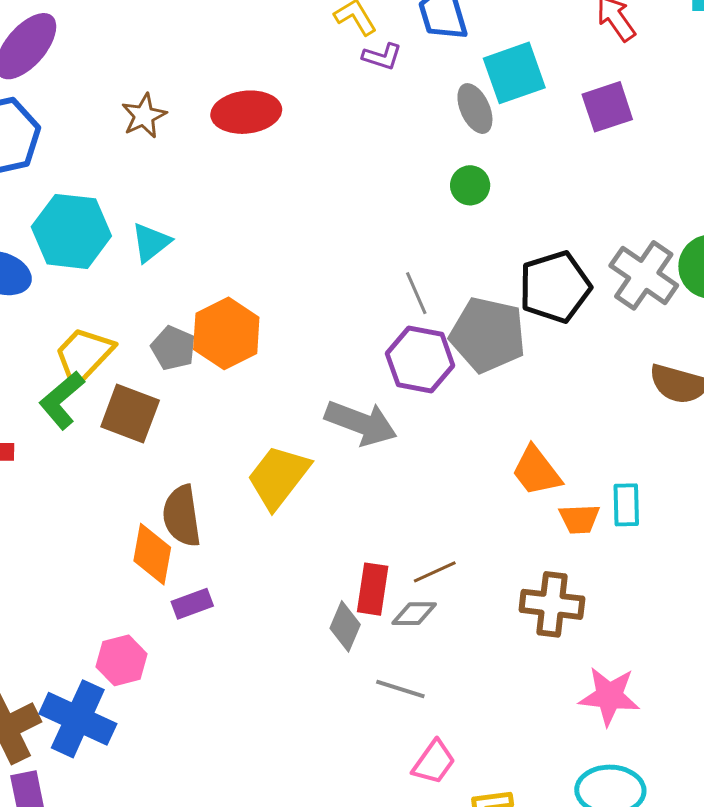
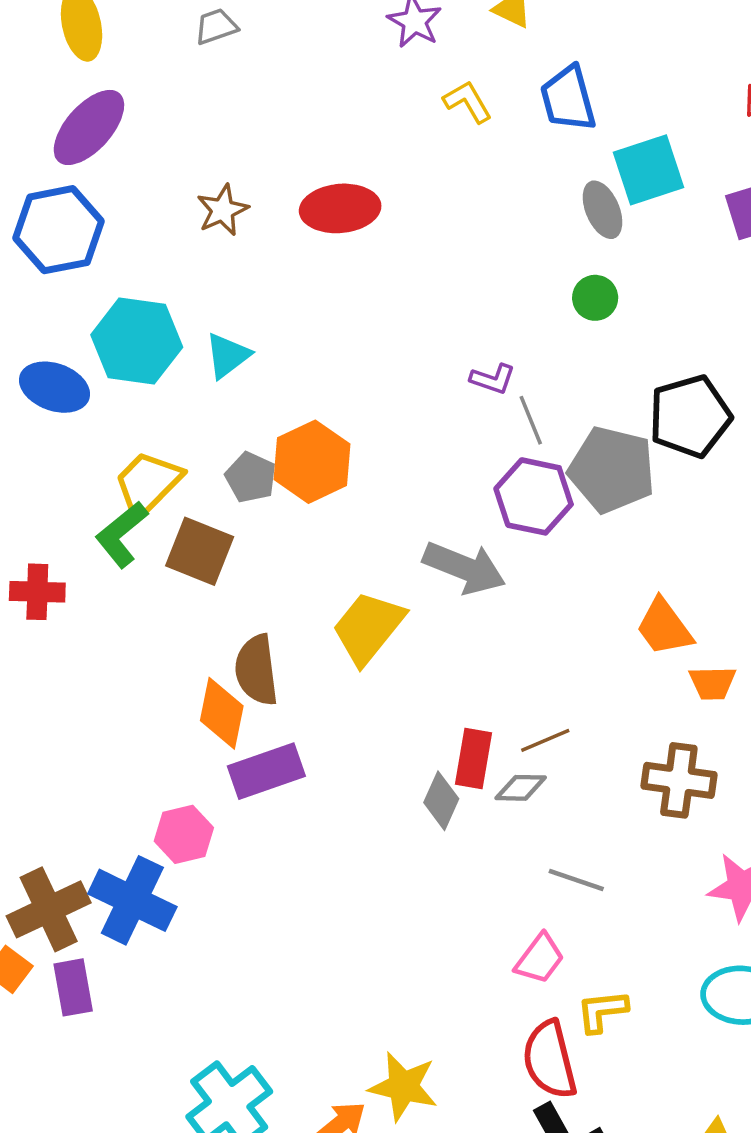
purple L-shape: (382, 57) -> (493, 379), moved
purple rectangle: (192, 604) -> (266, 771), size x1.6
gray line: (400, 689) -> (576, 880), moved

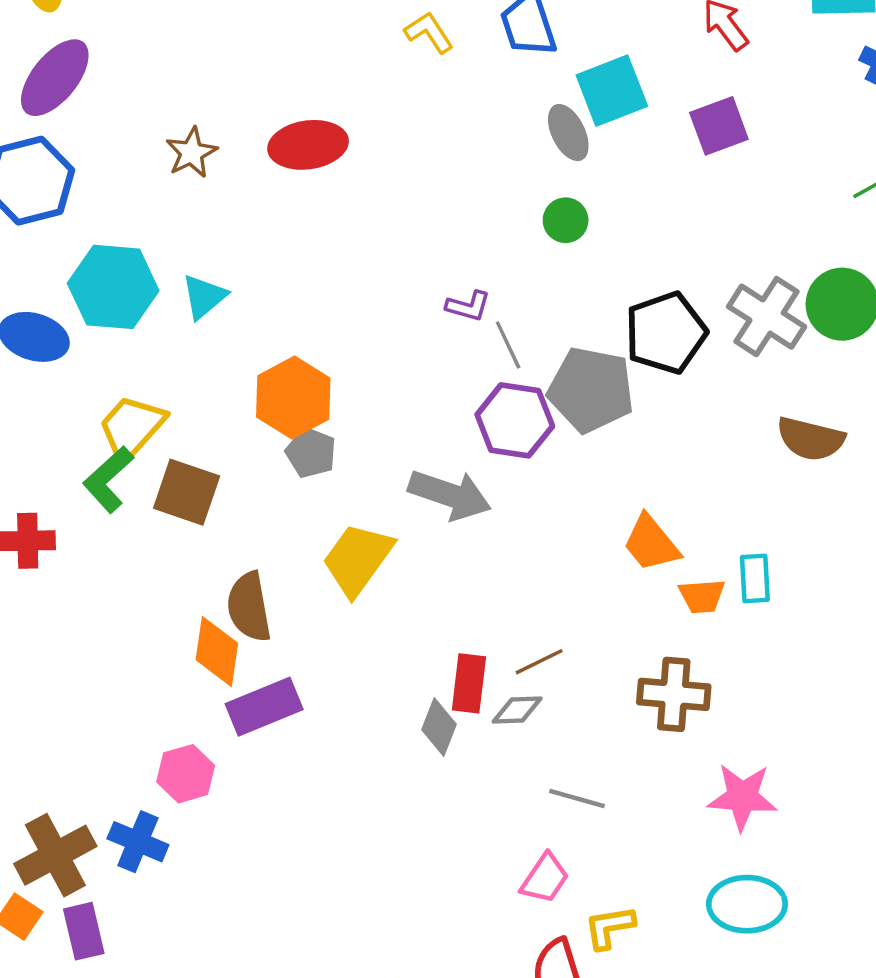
gray pentagon: (251, 477) -> (311, 453), moved
blue cross: (132, 900) -> (138, 842), size x0.7

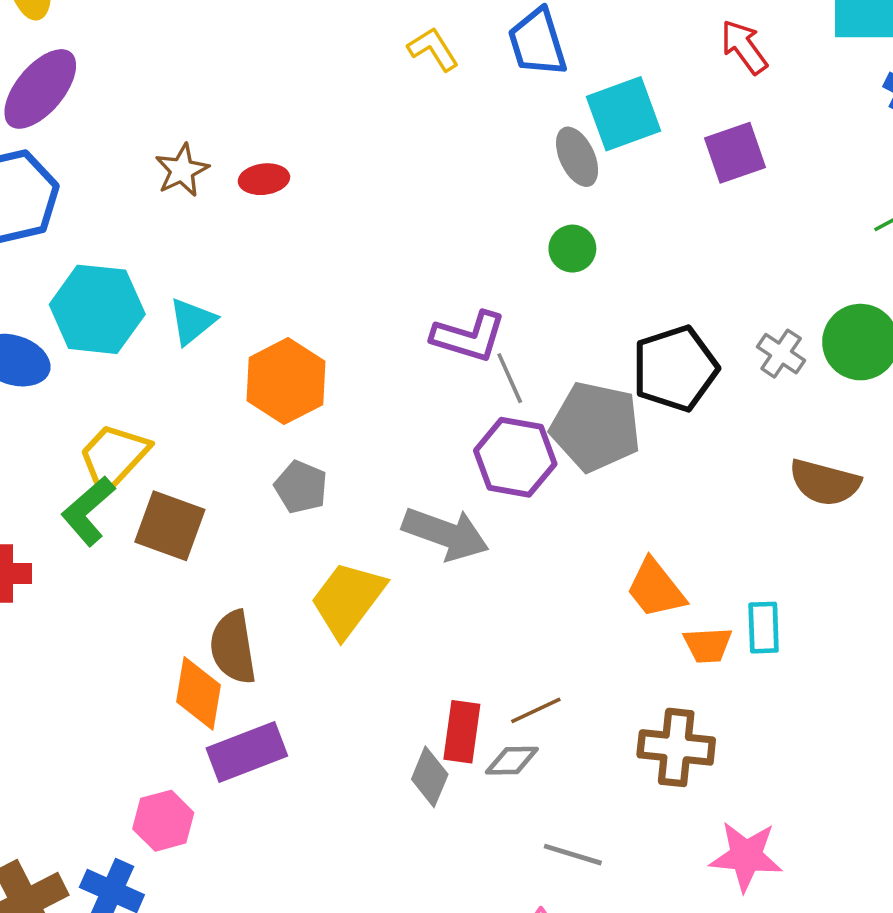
red ellipse: (308, 145) -> (264, 179), moved, size x0.6
purple L-shape: (468, 306) -> (469, 337), size x1.6
gray cross: (767, 317) -> (781, 354), size x0.6
orange hexagon: (293, 397) -> (286, 381), moved

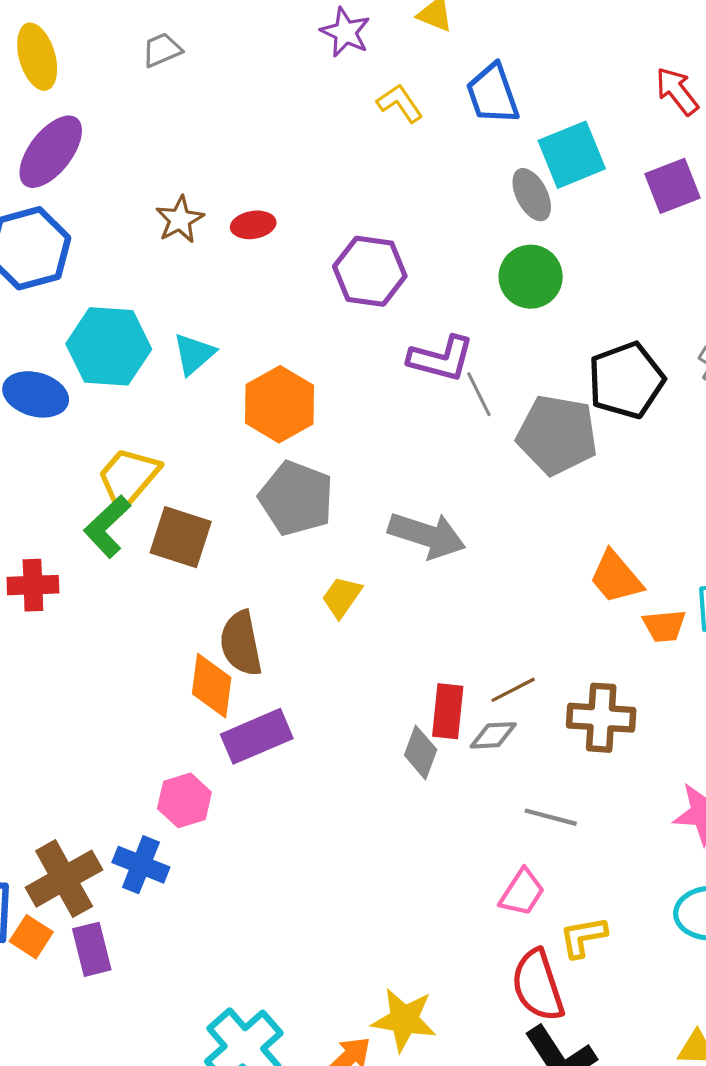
green circle: (572, 249) -> (531, 277), size x1.5
purple hexagon: (515, 457) -> (370, 271), moved
gray pentagon: (301, 487) -> (296, 498), size x1.6
yellow trapezoid: (348, 599) -> (342, 597), size x0.6
brown cross: (676, 747) -> (601, 718), moved

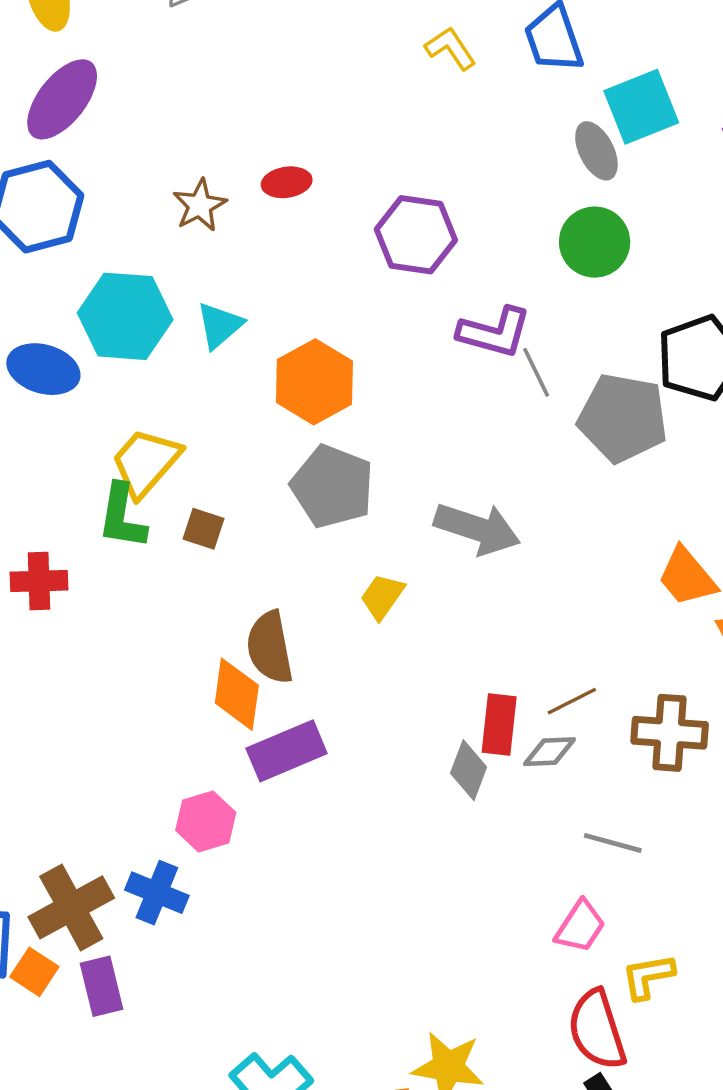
brown star: (180, 220) -> (200, 205), moved
green L-shape: (107, 526) -> (122, 516), turned -38
brown square: (181, 537) -> (204, 529), size x0.6

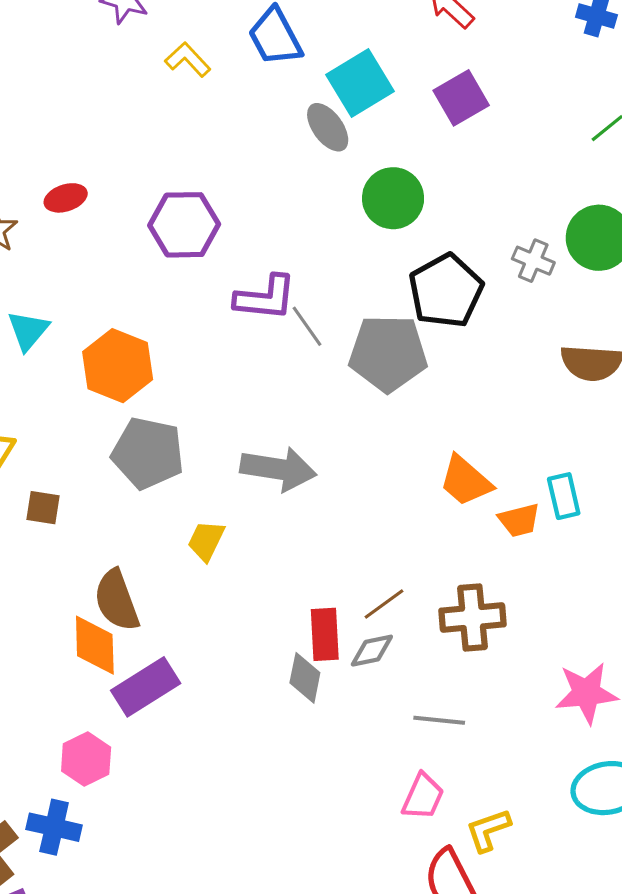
green circle: (595, 242) -> (393, 198), moved

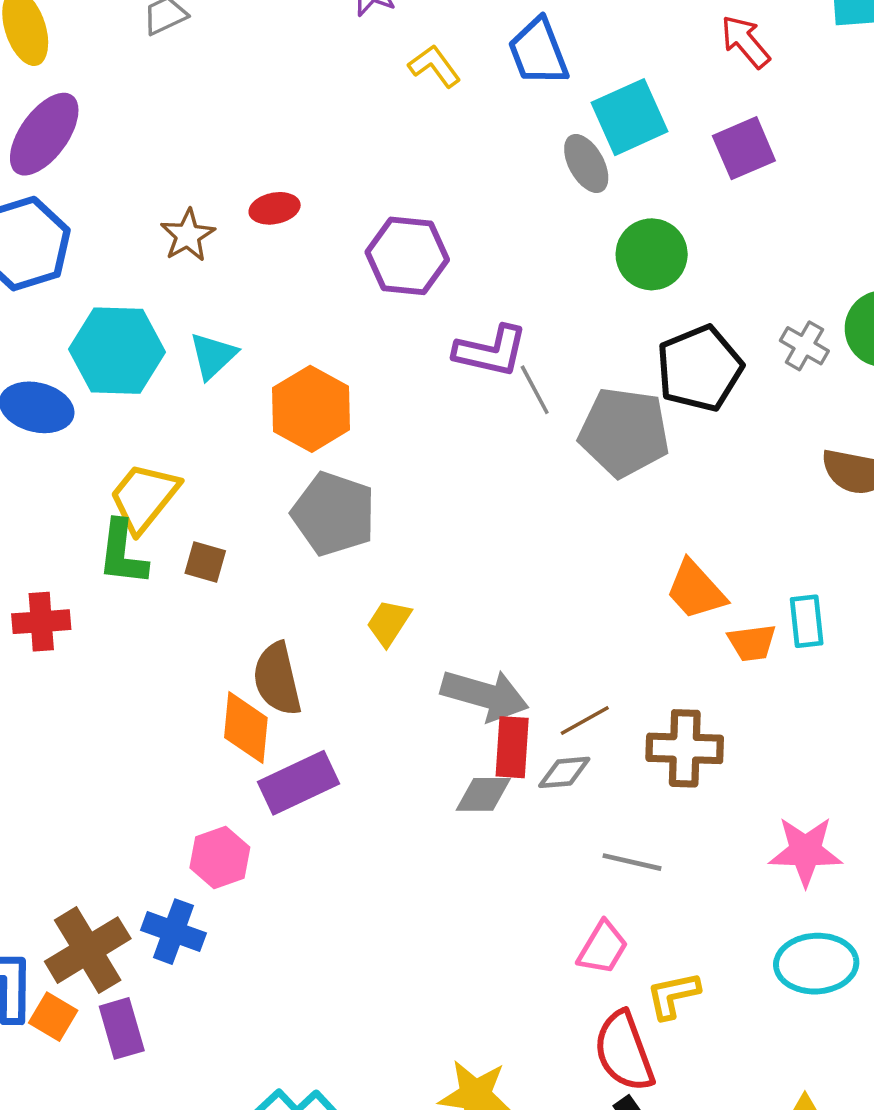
gray arrow: (278, 469) -> (485, 695), moved
gray diamond: (305, 678) -> (483, 794), turned 72

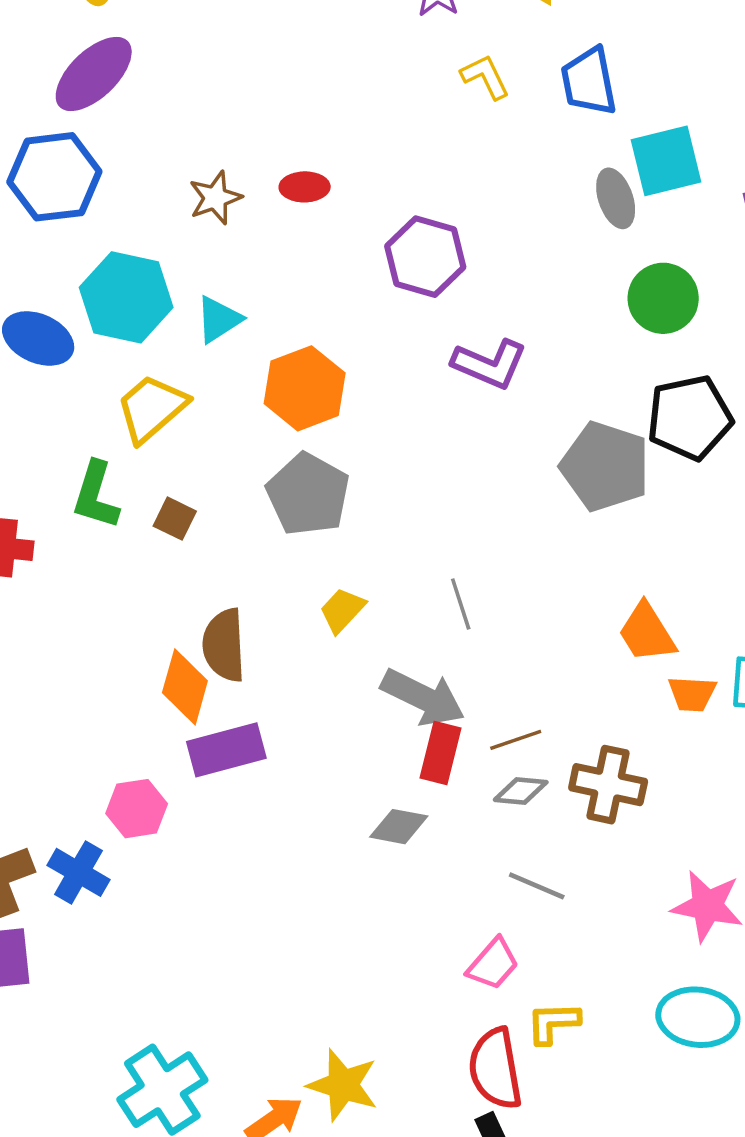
gray line: (535, 390) -> (461, 604), moved
yellow trapezoid: (144, 497) -> (152, 408), moved
gray diamond: (564, 772) -> (521, 791), moved
gray diamond: (483, 794) -> (399, 827), moved

